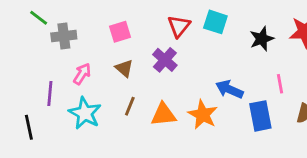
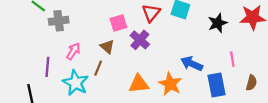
pink square: (120, 32) -> (118, 23), moved
brown line: (130, 106) -> (98, 68), moved

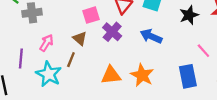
pink line: (232, 59) -> (203, 51), turned -32
blue arrow: (192, 64) -> (151, 36), moved

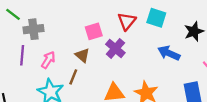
blue arrow: (151, 36) -> (169, 53), moved
purple line: (21, 59) -> (22, 55), moved

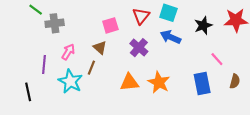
purple cross: (115, 49) -> (139, 48), moved
blue arrow: (169, 53) -> (171, 37), moved
purple line: (22, 55) -> (44, 64), moved

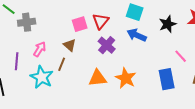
red triangle: (141, 16) -> (101, 21), moved

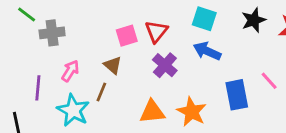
black star: (168, 24) -> (254, 20), moved
blue rectangle: (167, 79) -> (237, 95), moved

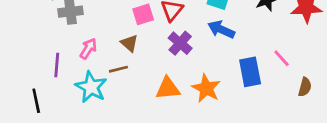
brown line: (101, 92) -> (118, 69), turned 54

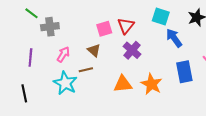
blue arrow: (221, 29) -> (174, 38), moved, turned 30
purple line: (57, 65) -> (30, 57), moved

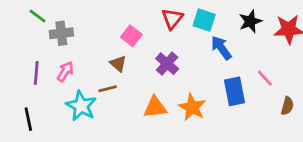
red triangle: (126, 26) -> (172, 19), moved
pink square: (104, 29) -> (131, 36), turned -35
pink arrow: (63, 54) -> (65, 72), moved

